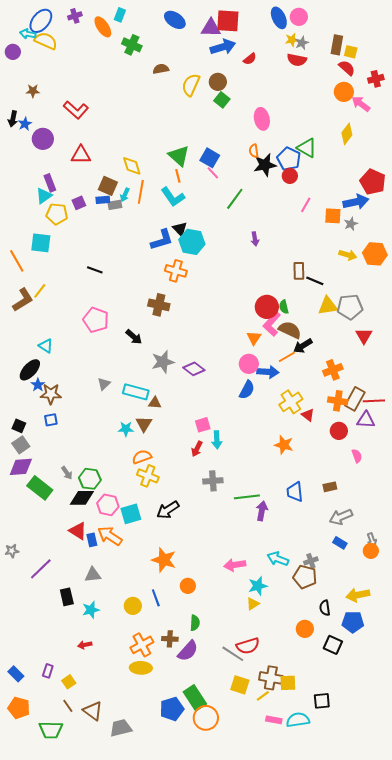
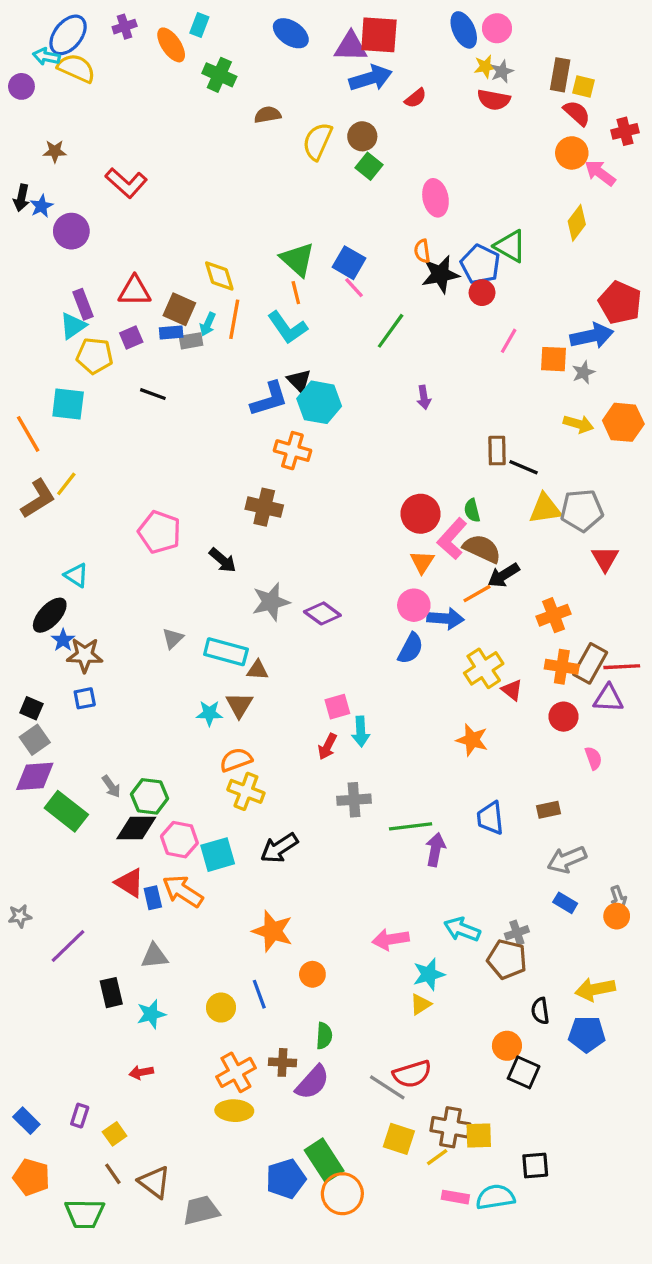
red triangle: (81, 155) -> (135, 291), moved
black line: (95, 270) -> (153, 394), moved
red circle: (267, 307) -> (421, 514), moved
black square: (333, 645) -> (524, 1072), moved

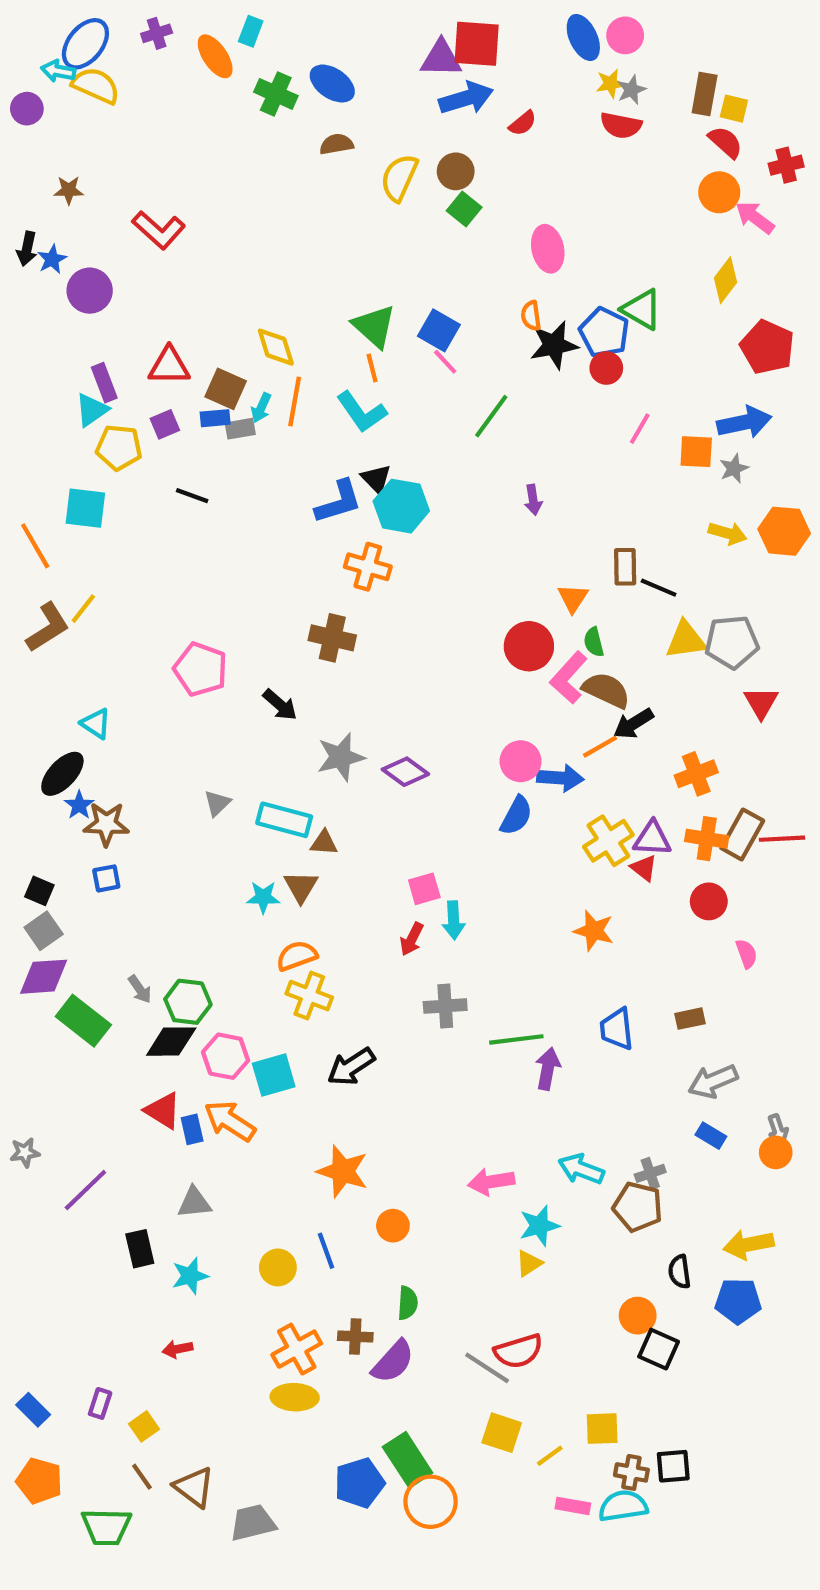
blue ellipse: (291, 33) -> (332, 84), moved
red pentagon: (620, 303) -> (767, 347), moved
orange triangle: (422, 562) -> (573, 598), moved
purple triangle: (608, 698) -> (652, 839), moved
brown cross: (450, 1127) -> (631, 1472), moved, size x0.7

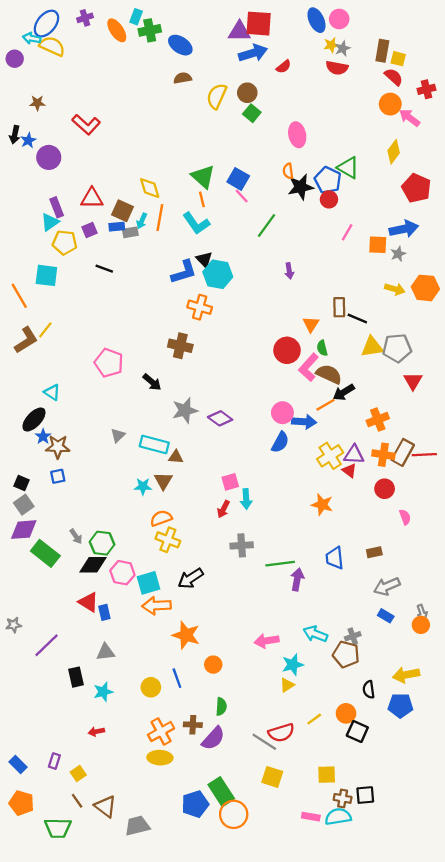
green cross: (276, 94) -> (150, 30), moved, turned -35
orange arrow: (230, 1121) -> (157, 606), moved, turned -36
yellow line: (550, 1456) -> (314, 719), moved

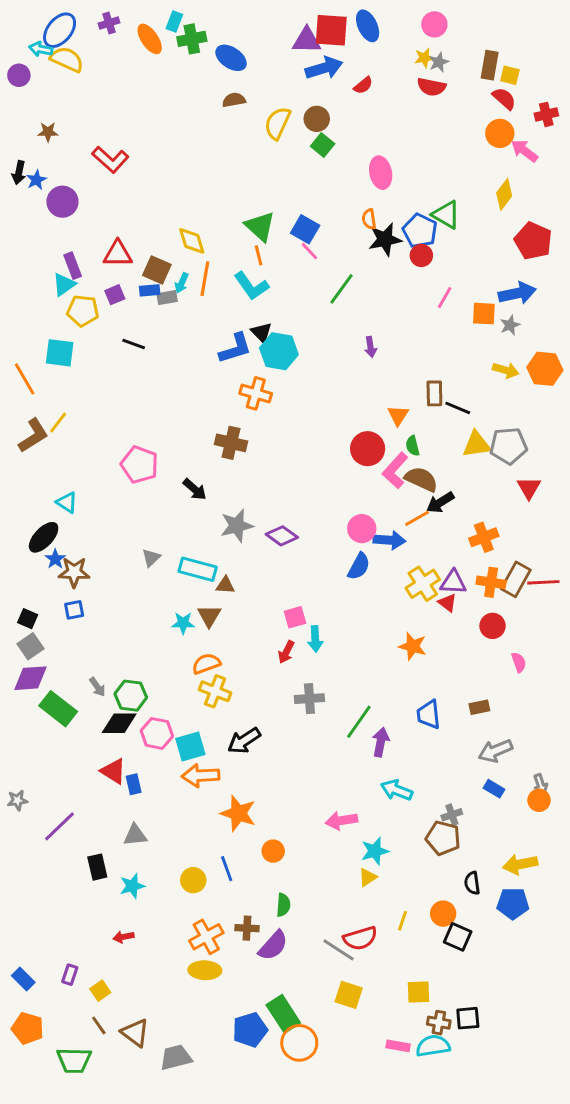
blue ellipse: (316, 20) -> (368, 26), moved
green line: (280, 564) -> (359, 722), turned -48
cyan arrow: (315, 634) -> (397, 790), moved
yellow line: (314, 719) -> (402, 921), turned -35

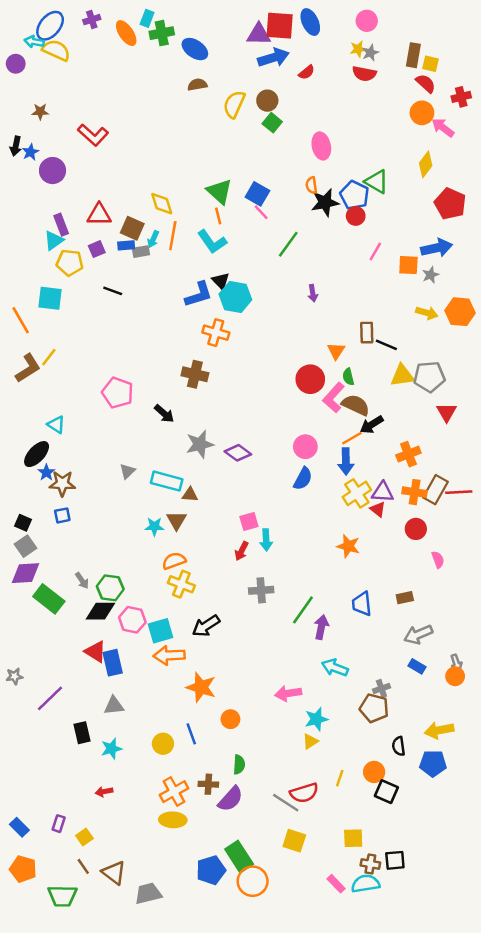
blue arrow: (389, 540) -> (346, 461), moved, turned 85
blue rectangle: (134, 784) -> (113, 663), size x1.5
pink rectangle: (398, 1046) -> (336, 884), turned 36

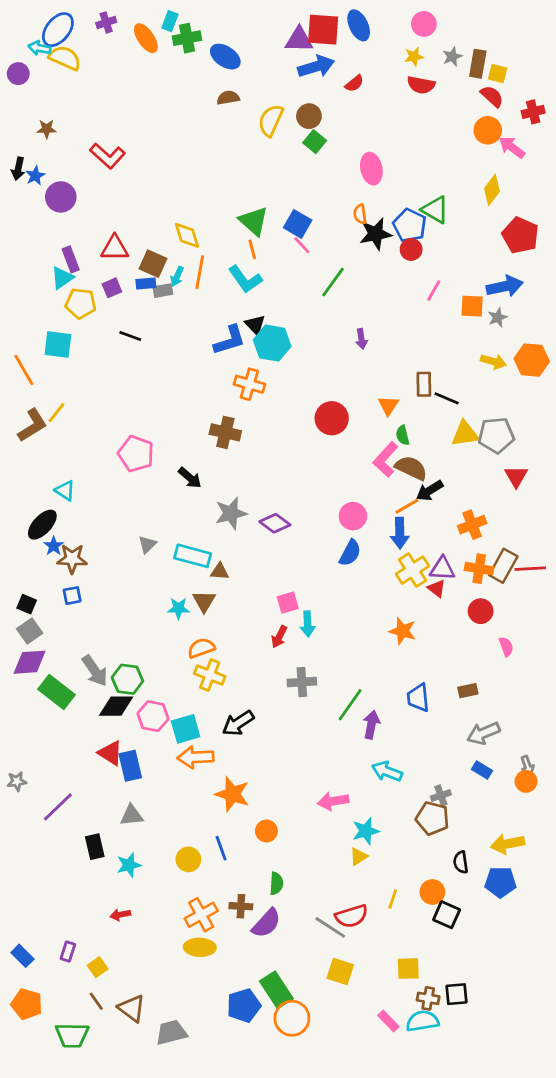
gray star: (370, 53) -> (452, 57), moved
red circle: (310, 379) -> (332, 418), moved
gray arrow: (82, 580) -> (95, 671), size x1.6

